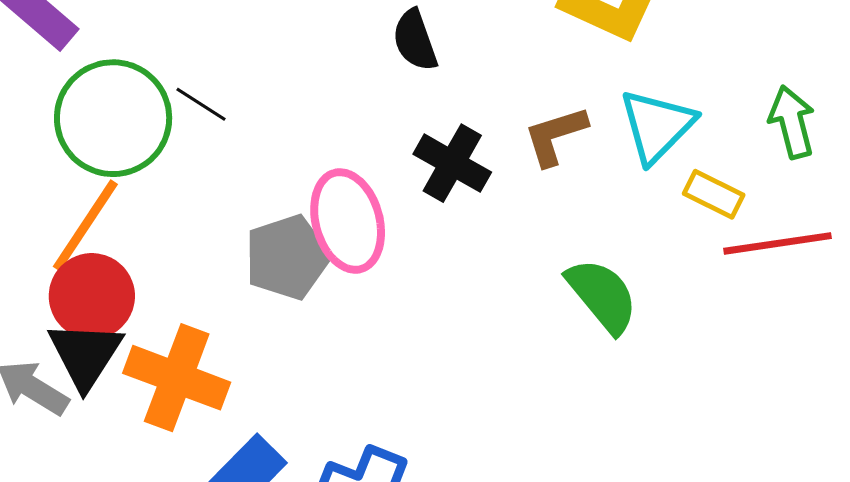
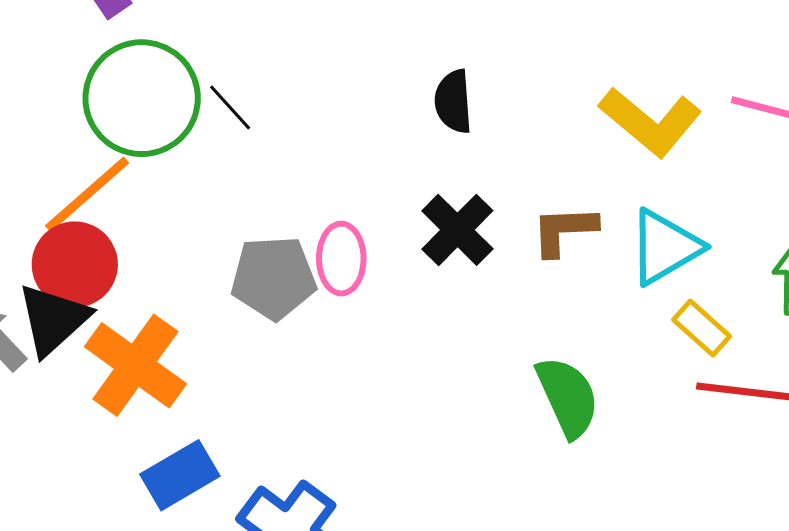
pink ellipse: (348, 221) -> (341, 259), size x0.7

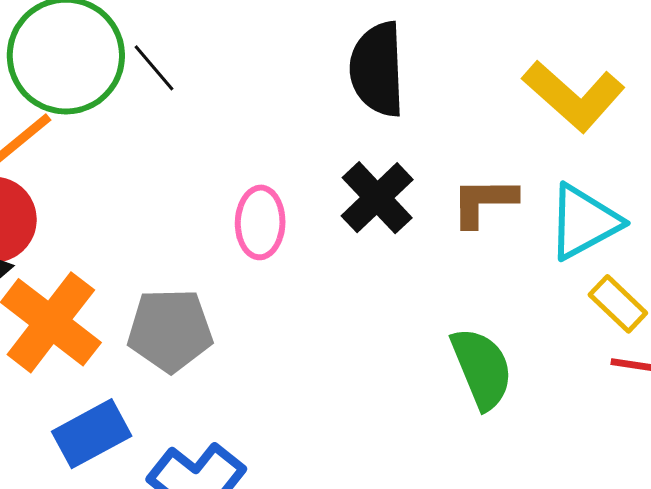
black semicircle: (453, 102) -> (377, 69), size x1.5
gray pentagon: (274, 278) -> (170, 330), moved

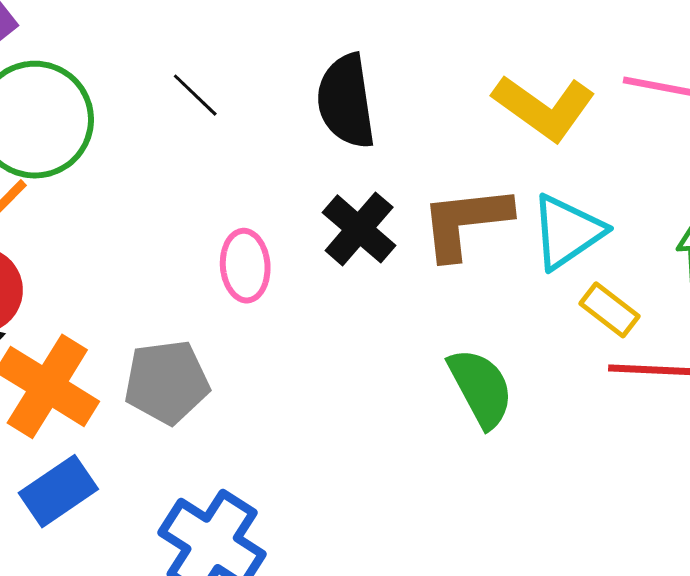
black line: (154, 68) -> (195, 95), moved
brown L-shape: (484, 202) -> (465, 222), size x1.4
blue rectangle: (92, 434) -> (58, 491), moved

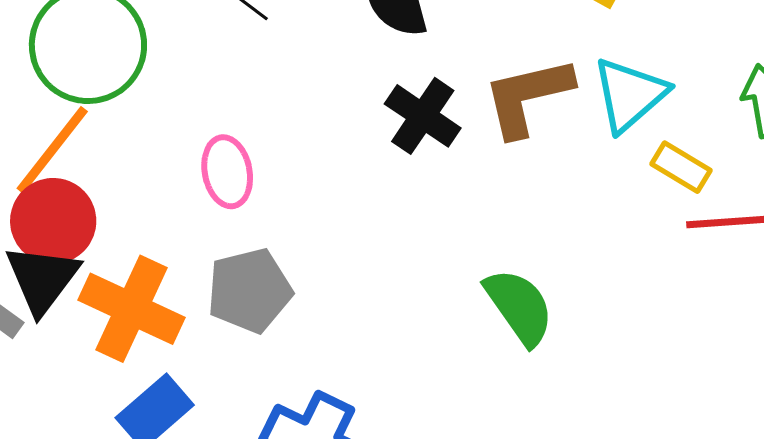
pink ellipse: (245, 266) -> (227, 172), moved
green semicircle: (481, 388) -> (519, 307), moved

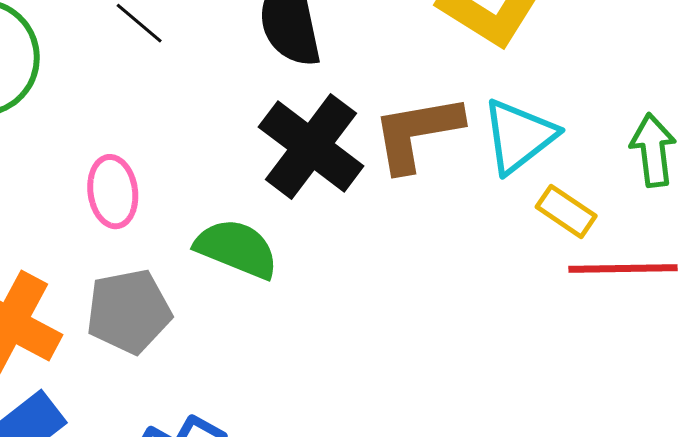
black cross: (423, 116) -> (311, 146), size x1.4
green semicircle: (519, 307) -> (237, 249), moved, turned -36

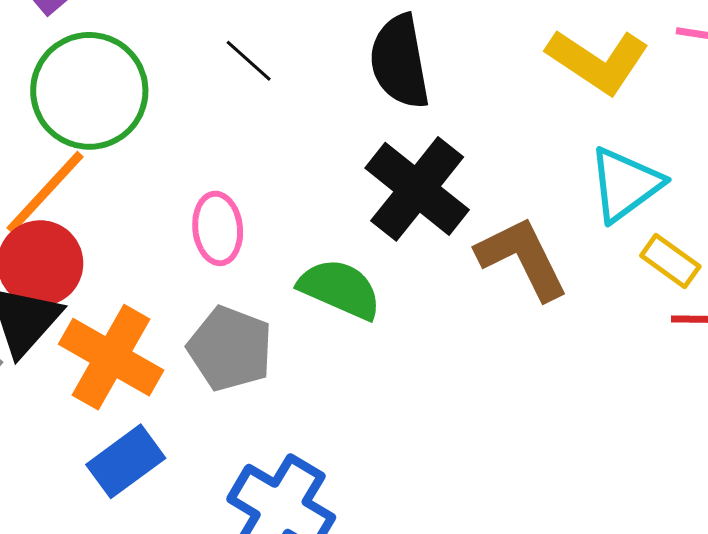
brown L-shape: (417, 133) -> (522, 258), moved, turned 72
gray pentagon: (129, 311) -> (230, 349), turned 30

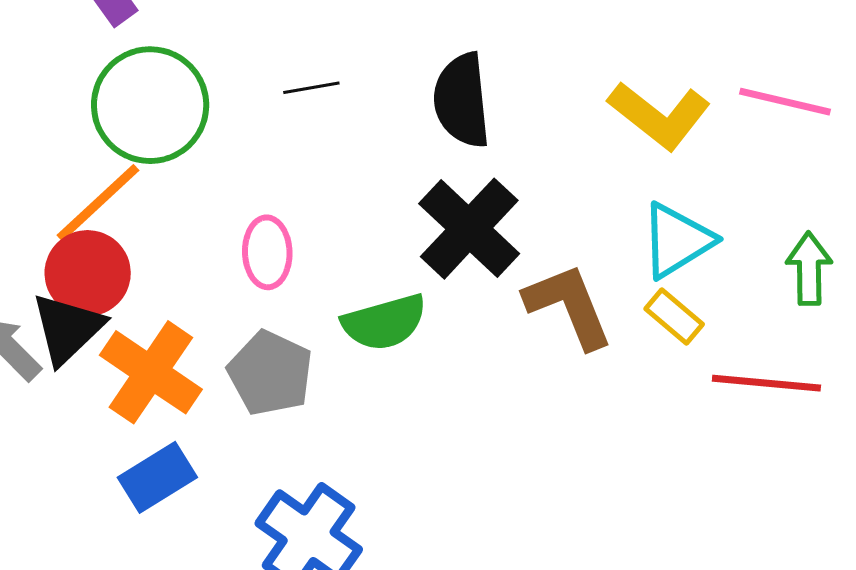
black line: (249, 61) -> (311, 88), turned -56
yellow rectangle: (670, 261) -> (674, 316), moved
green semicircle: (340, 289) -> (384, 322), turned 136

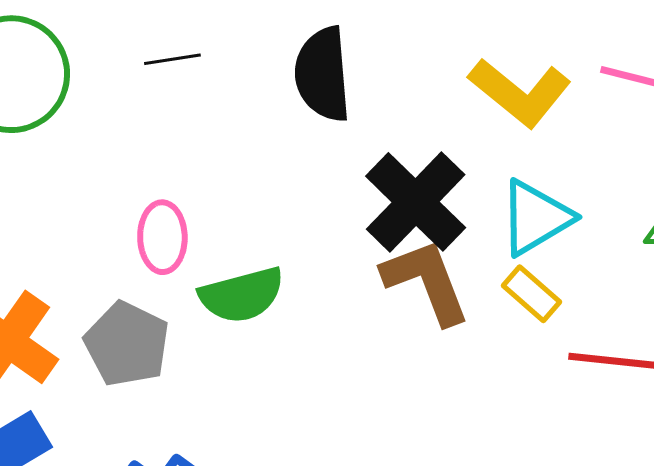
black cross: (469, 229) -> (416, 202), moved
pink ellipse: (267, 252) -> (162, 237), moved

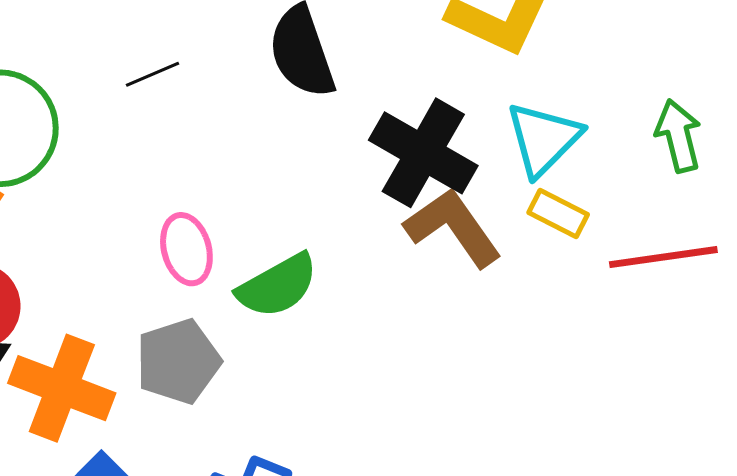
gray pentagon: (127, 344) -> (178, 361), turned -30

